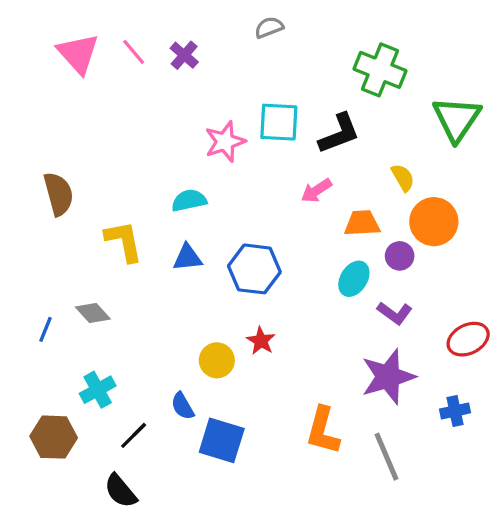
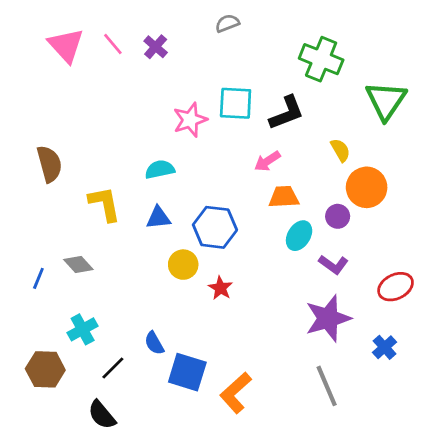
orange trapezoid: (362, 223) -> (284, 197), moved
yellow circle: (217, 360) -> (183, 265), moved
blue cross: (455, 411) -> (385, 347), turned -30
orange L-shape: (323, 431) -> (236, 393), moved, turned 33

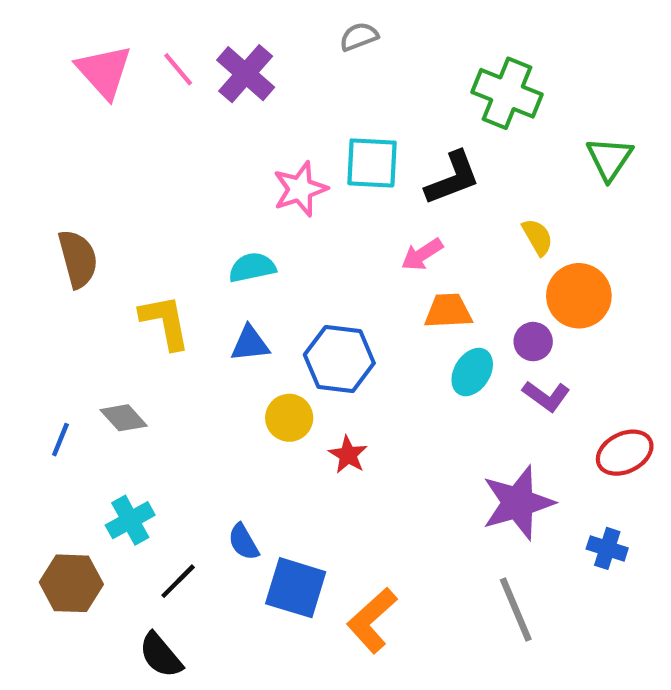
purple cross: (156, 47) -> (246, 74), size x1.5
green triangle: (386, 100) -> (609, 159), size x0.7
purple L-shape: (333, 265) -> (546, 396), moved
blue cross: (385, 347) -> (607, 548), turned -30

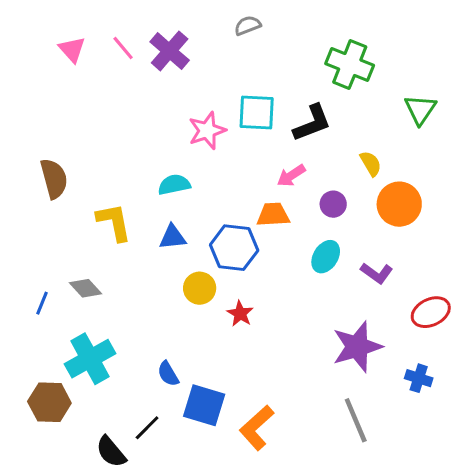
pink triangle: (104, 71) -> (72, 49), size x0.7
orange trapezoid: (448, 311) -> (273, 215), moved
purple circle: (533, 342) -> (333, 204), moved
cyan cross: (130, 520) -> (90, 359), size x1.5
black line: (178, 581) -> (147, 428), moved

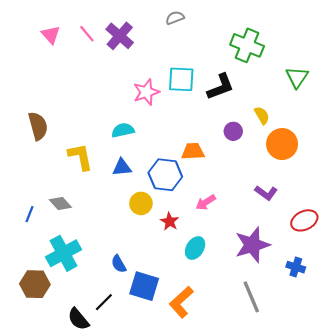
pink arrow: (291, 176) -> (206, 202), moved
purple circle: (333, 204) -> (233, 131), moved
cyan ellipse: (326, 257) -> (195, 248), moved

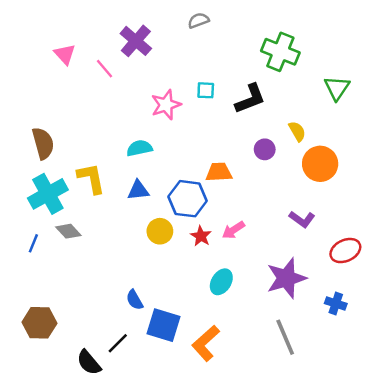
pink line: (87, 34) -> (104, 69), moved
pink triangle: (51, 35) -> (65, 54), moved
cyan square: (181, 79) -> (206, 90), size x0.6
red star: (170, 221) -> (201, 236), moved
cyan cross: (63, 253) -> (48, 194), moved

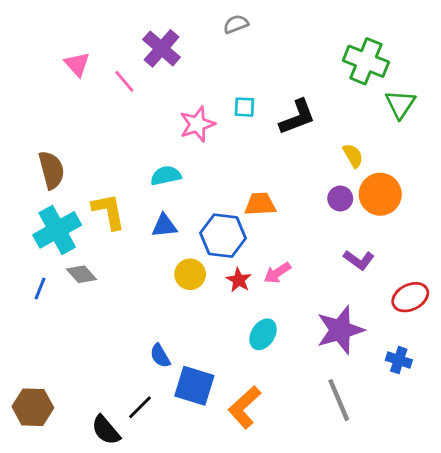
green cross: (280, 52) -> (366, 61), moved
purple circle: (265, 149) -> (340, 198), moved
brown hexagon: (39, 323) -> (33, 407), moved

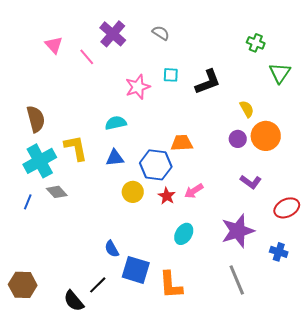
gray semicircle: (236, 24) -> (161, 33), moved, turned 54
green cross: (366, 61) -> (256, 43), size x0.6
orange L-shape: (244, 407) -> (171, 285), turned -52

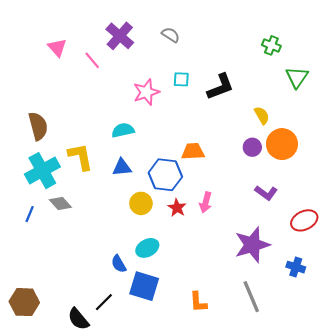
pink arrow: (194, 191) -> (206, 202), turned -42
cyan ellipse: (184, 234) -> (147, 248), moved, turned 30
orange L-shape: (171, 285) -> (198, 302), moved, size x0.7

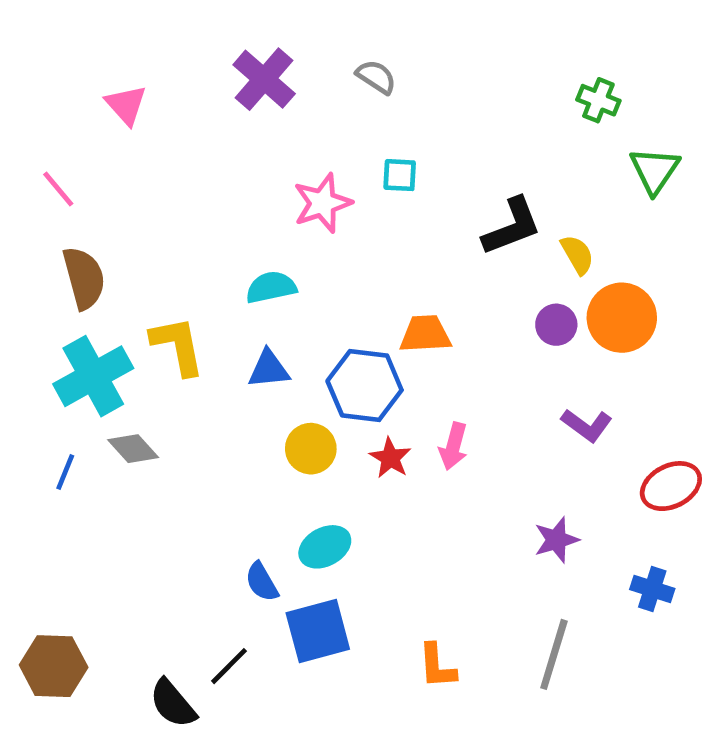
pink line: (92, 60) -> (58, 189), moved
black L-shape: (220, 87) -> (512, 226), moved
purple star: (252, 245) -> (556, 540), size x0.6
blue square: (144, 286) -> (318, 631), turned -32
gray line: (251, 297) -> (554, 654), turned 40

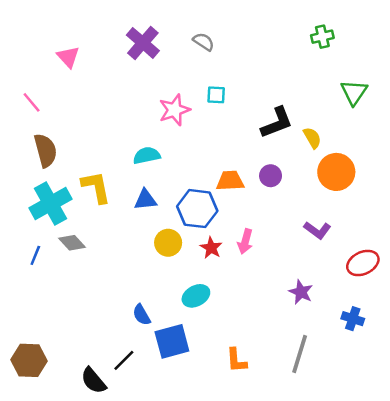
green cross: (598, 100) -> (322, 37), moved, turned -35
purple circle: (556, 325) -> (271, 176), moved
purple star: (556, 540) -> (301, 292), turned -30
cyan ellipse: (325, 547) -> (196, 296), moved

